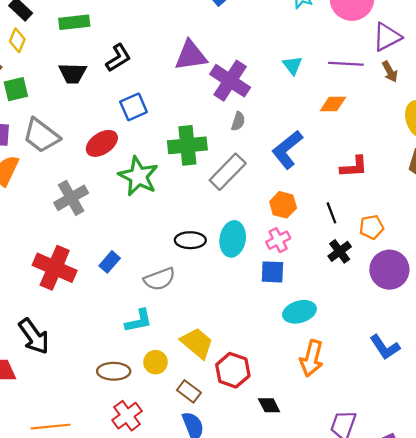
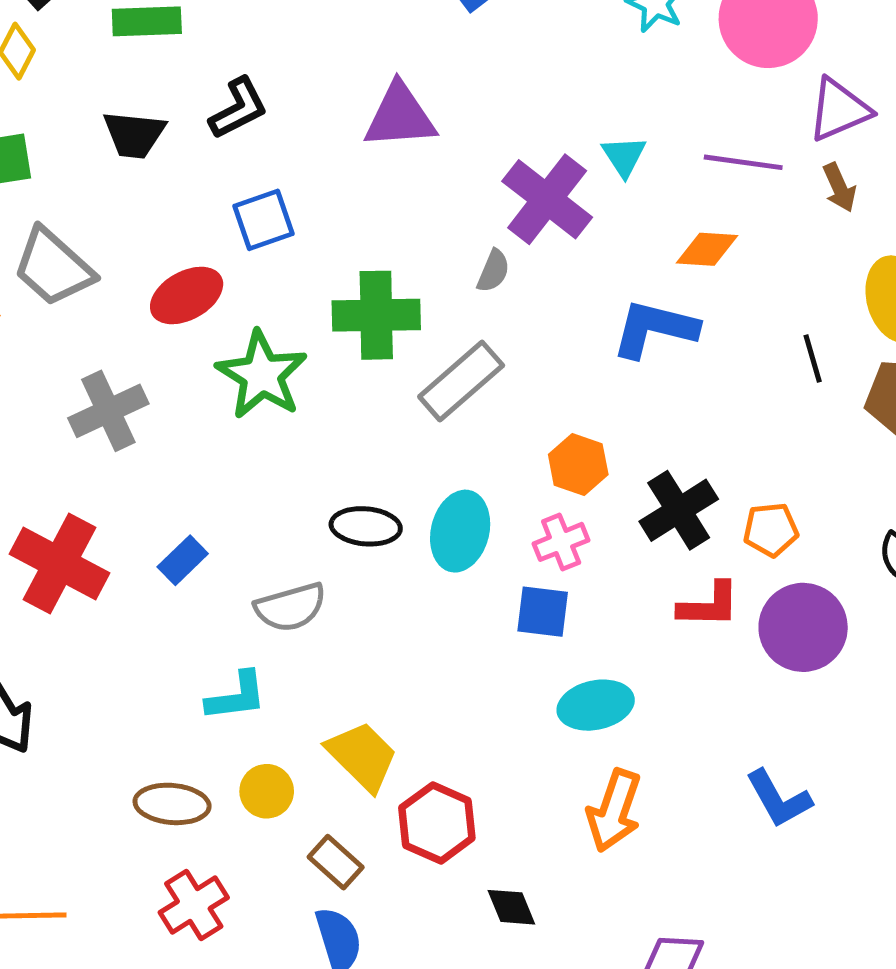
purple cross: (230, 81) -> (547, 199), moved
blue L-shape: (287, 150) -> (655, 329), moved, turned 48
red L-shape: (354, 167) -> (709, 605), moved
black line: (331, 213) -> (813, 358), moved
black cross: (340, 251) -> (679, 510), moved, size x1.4

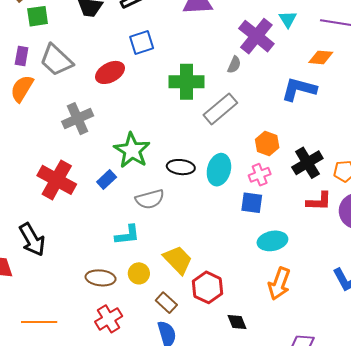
green star: (262, 375) -> (132, 150), moved

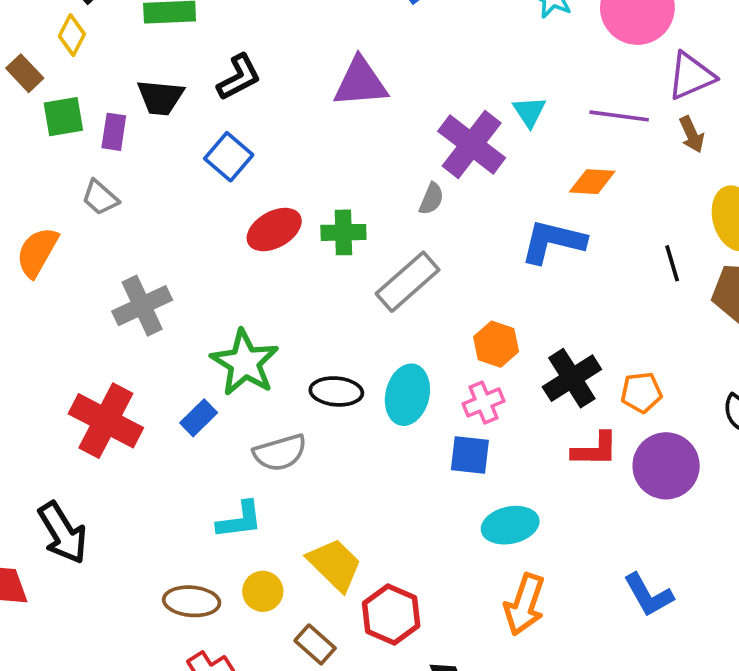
blue square: (142, 42) -> (229, 157), moved, turned -30
purple rectangle: (22, 56) -> (114, 132), moved
gray trapezoid: (56, 60) -> (100, 198), size x0.6
red ellipse: (110, 72) -> (274, 230), moved
green cross: (187, 82) -> (343, 232), size x0.7

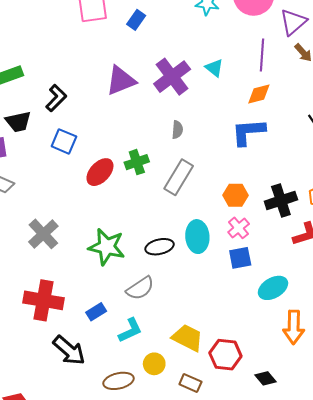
purple line: (619, 116) -> (262, 55), turned -76
purple cross: (472, 144) -> (172, 77), moved, turned 33
black cross: (572, 378) -> (281, 200), turned 32
blue rectangle: (199, 418) -> (96, 312), moved, turned 30
black arrow: (63, 533) -> (69, 350), moved

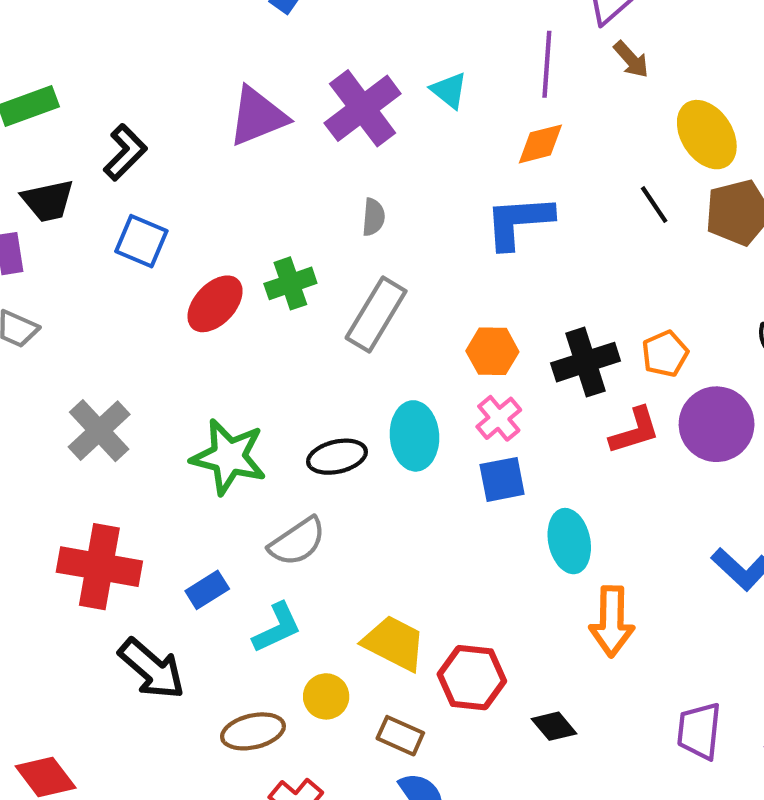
cyan ellipse: (273, 288) -> (569, 541), turned -72

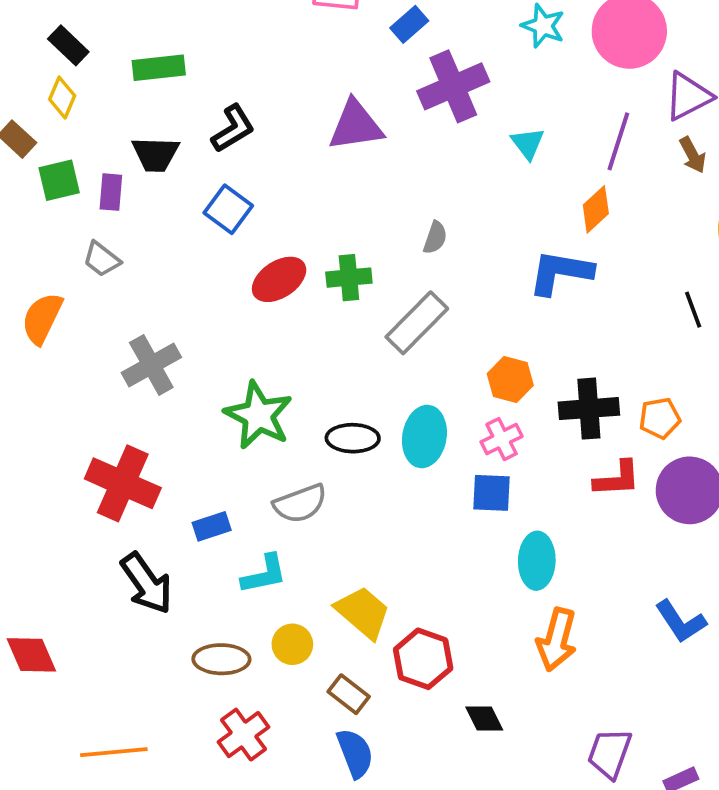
purple cross: (363, 108) -> (453, 86), moved
orange diamond: (540, 144) -> (596, 209), turned -42
black line: (654, 205) -> (693, 310), moved

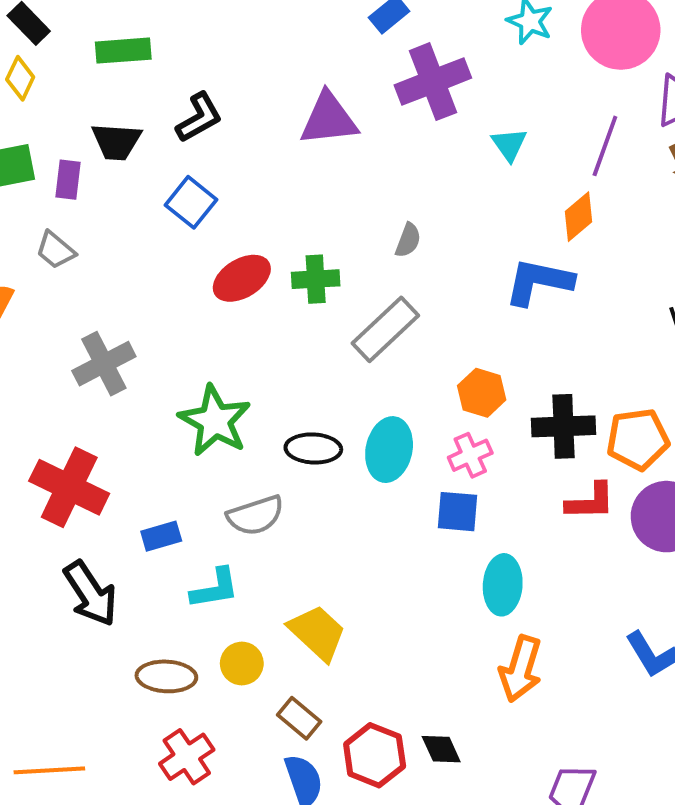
orange pentagon: (660, 418) -> (638, 439), size x1.4
red hexagon: (423, 659) -> (375, 755), moved

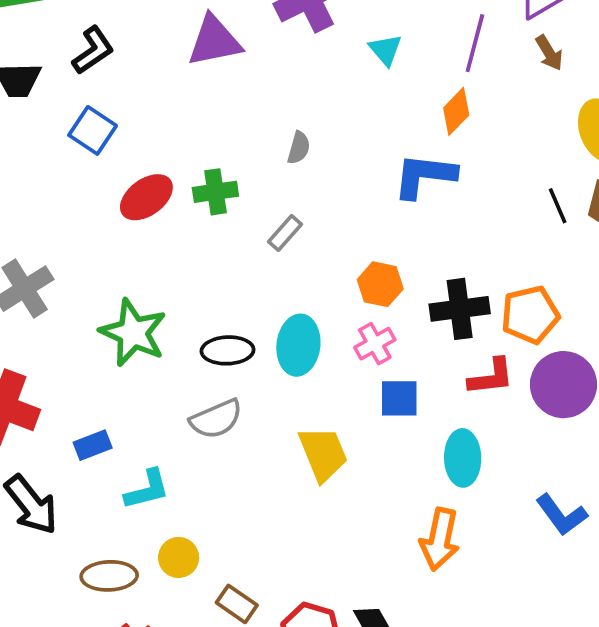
gray rectangle: (385, 329) -> (285, 233), size x0.6
blue square: (458, 512) -> (399, 398), moved
gray semicircle: (255, 515) -> (216, 419), moved
cyan ellipse: (503, 585) -> (463, 458), moved
yellow trapezoid: (317, 633) -> (323, 454), moved, turned 30

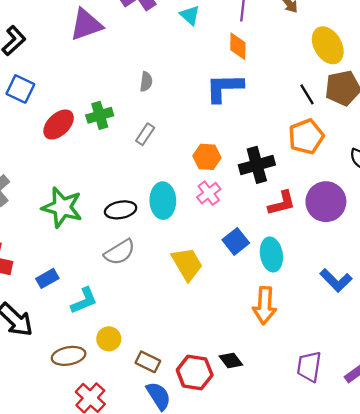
orange diamond: (456, 111) -> (238, 46), turned -36
orange pentagon: (530, 315) -> (306, 137), moved
blue square: (399, 398) -> (236, 241), moved, turned -30

